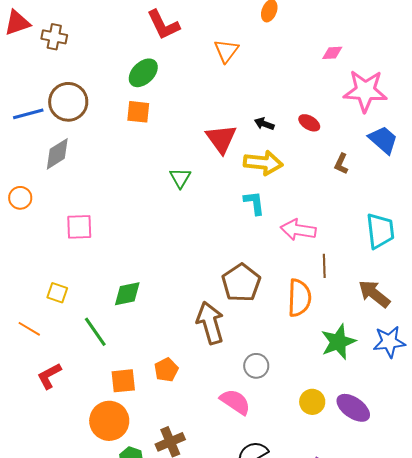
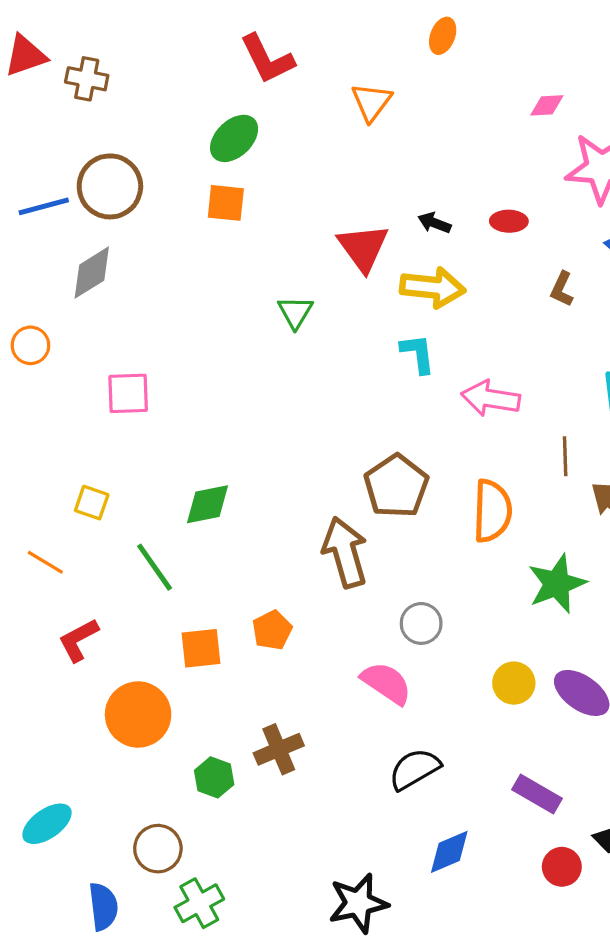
red ellipse: (309, 123) -> (509, 221), turned -30
brown line: (324, 266) -> (565, 456), moved
orange circle: (109, 421) -> (138, 715), moved

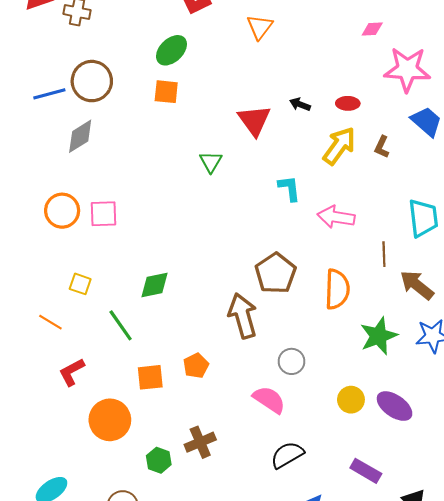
yellow arrow: (433, 287) -> (339, 146), moved, turned -60
orange circle: (30, 345) -> (62, 211), moved, size x1.4

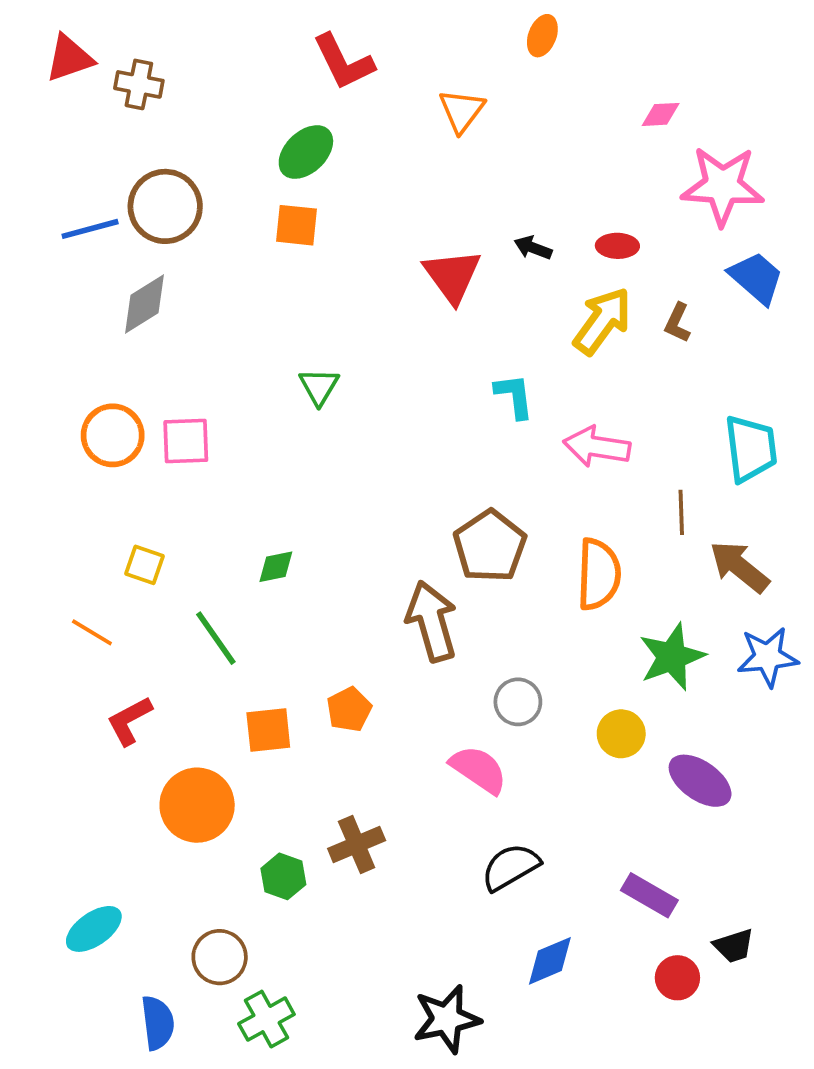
green triangle: (211, 162) -> (319, 387), moved
green diamond: (154, 285) -> (276, 567), size x0.7
yellow circle: (351, 400) -> (621, 734), moved

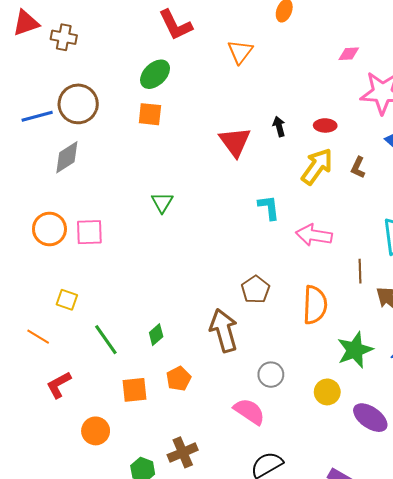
black arrow: (533, 248) -> (279, 126), turned 54
brown pentagon: (490, 546) -> (255, 289), size x0.7
green diamond: (276, 567) -> (156, 335), moved, turned -30
orange circle: (197, 805) -> (96, 431), size x0.7

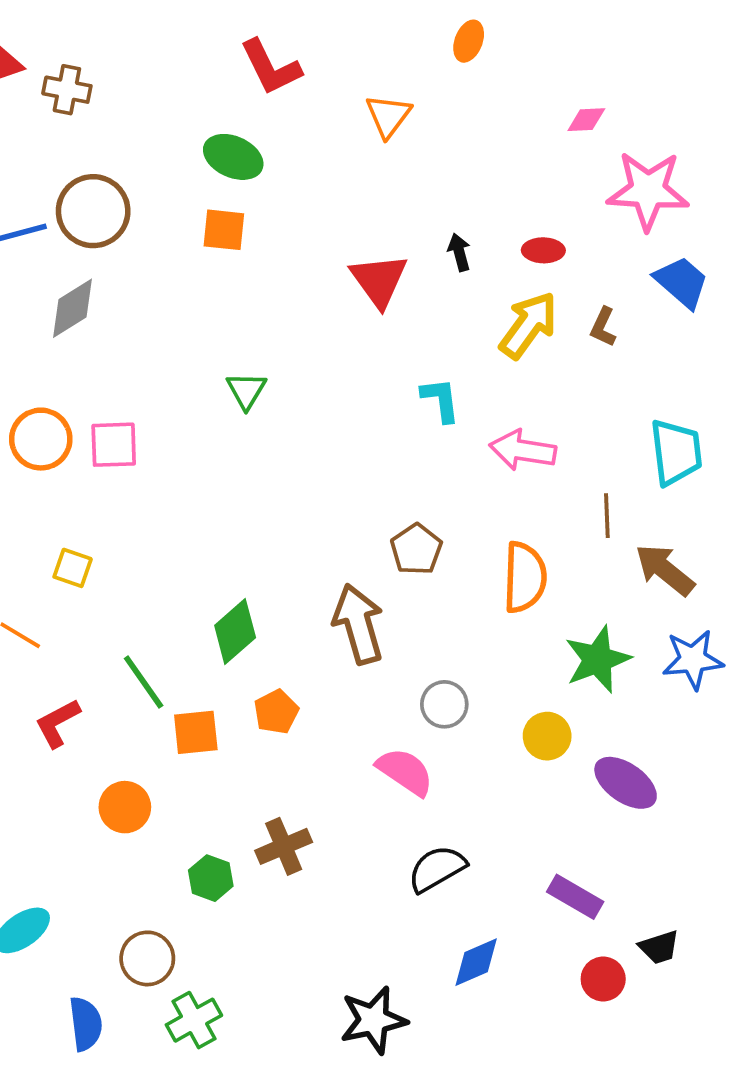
green ellipse: (155, 74) -> (233, 157), turned 68
green diamond: (156, 335) -> (235, 631), size x1.6
green line: (106, 340) -> (144, 682), moved

